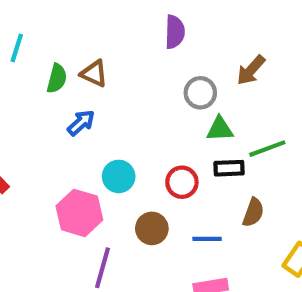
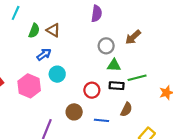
cyan circle: (119, 176) -> (57, 74), moved
pink hexagon: (79, 213) -> (29, 86), moved

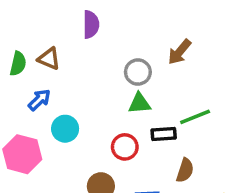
purple semicircle: (97, 14) -> (91, 24), moved
green triangle: (114, 65) -> (139, 103), moved

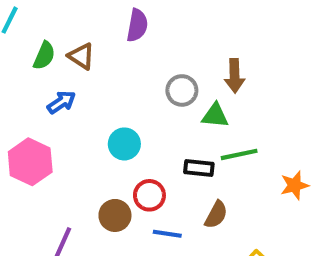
brown arrow: (180, 52) -> (235, 76), turned -52
green triangle: (139, 103) -> (215, 116), moved
cyan circle: (65, 129) -> (124, 144), moved
red circle: (125, 147) -> (149, 195), moved

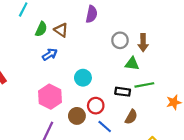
gray circle: (182, 90) -> (120, 40), moved
pink hexagon: (30, 162) -> (50, 97), moved
blue line: (167, 234) -> (105, 126), turned 32

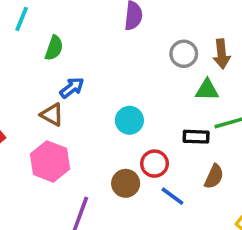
brown triangle: (61, 30) -> (52, 115), moved
pink hexagon: (50, 97) -> (50, 161), moved

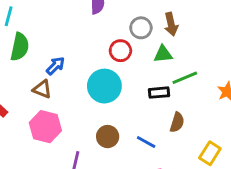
green semicircle: (54, 48) -> (20, 47), moved, size x1.4
cyan circle: (129, 120) -> (104, 86), size x1.5
red circle: (155, 164) -> (120, 51), moved

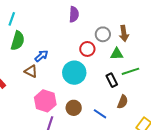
black rectangle: (159, 93) -> (112, 80), turned 64
pink hexagon: (45, 127) -> (45, 101), moved

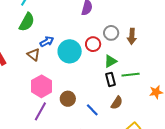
green triangle: (117, 54) -> (110, 61), moved, turned -40
cyan circle: (74, 73) -> (70, 51), moved

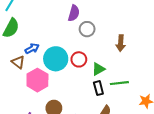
gray circle: (111, 33) -> (87, 29), moved
red circle: (93, 44) -> (79, 59), moved
pink hexagon: (41, 86) -> (37, 80), moved

